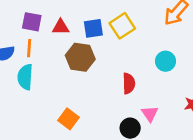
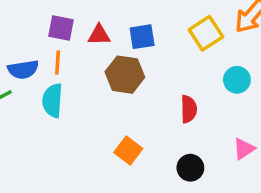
yellow square: (122, 26) -> (206, 33), moved
pink triangle: (150, 114) -> (244, 149), moved, turned 30
orange square: (68, 119) -> (128, 150), moved

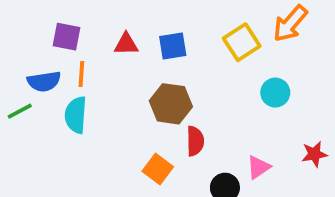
purple square: (61, 28) -> (66, 37), moved
brown hexagon: (125, 75) -> (171, 104), moved
red semicircle: (189, 109) -> (195, 141), moved
pink triangle: (244, 149) -> (258, 167), moved

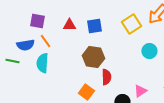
orange line: (81, 74) -> (45, 41), turned -40
green line: (20, 111) -> (12, 61), turned 40

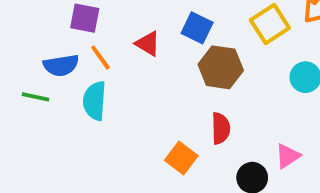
red triangle: (69, 25) -> (148, 44), moved, turned 32
blue square: (94, 26) -> (197, 28), turned 35
brown hexagon: (93, 57) -> (221, 67), moved

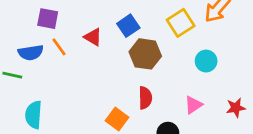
blue square: (197, 28) -> (128, 26), turned 30
cyan semicircle: (95, 101) -> (34, 115), moved
pink triangle: (288, 156) -> (193, 105), moved

